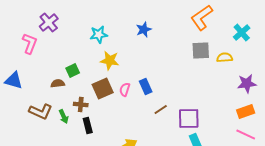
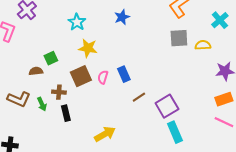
cyan star: (99, 34) -> (77, 22), turned -30
purple square: (189, 118) -> (167, 106), turned -30

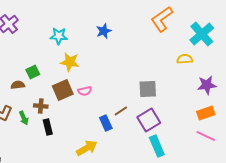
cyan cross: (220, 20) -> (202, 34), size x1.4
cyan star: (77, 22) -> (59, 36), turned -30
gray square: (179, 38) -> (148, 89), moved
blue rectangle: (124, 74) -> (106, 123), moved
pink semicircle: (103, 77) -> (85, 91), turned -120

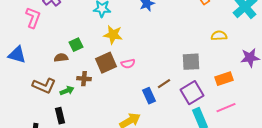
yellow semicircle: (185, 59) -> (219, 36), moved
orange rectangle: (206, 113) -> (224, 79), moved
green arrow: (24, 118) -> (67, 91), turned -88
black rectangle: (48, 127) -> (60, 116), moved
pink line: (206, 136) -> (226, 108), moved, turned -48

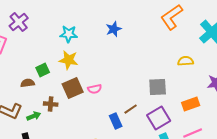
yellow star: (113, 35) -> (69, 60), moved

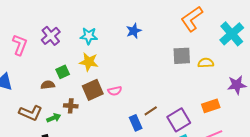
purple cross: (19, 22) -> (51, 36), moved
gray square: (158, 87) -> (182, 56), moved

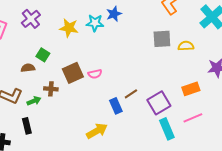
cyan star: (89, 36) -> (95, 23), moved
yellow star: (89, 62) -> (69, 28), moved
green square: (63, 72) -> (43, 55), turned -32

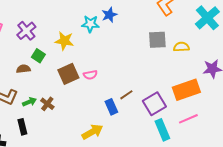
purple cross: (31, 19) -> (26, 31), moved
yellow star: (69, 28) -> (64, 41), moved
brown cross: (51, 89) -> (47, 104), moved, turned 32
orange rectangle: (191, 89) -> (186, 90), size x1.5

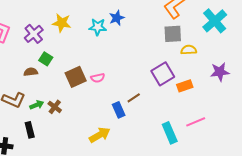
gray square: (157, 40) -> (173, 34), moved
yellow star: (64, 41) -> (62, 23), moved
orange rectangle: (186, 90) -> (185, 86), moved, size x0.6
purple square: (154, 104) -> (163, 74), moved

